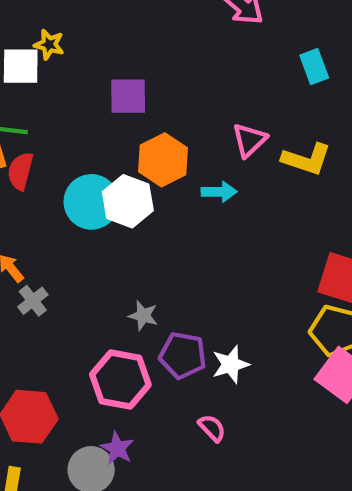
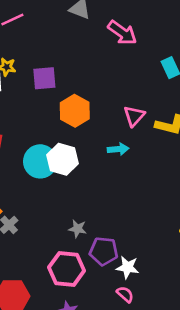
purple square: (128, 96) -> (44, 78), moved
orange hexagon: (163, 160) -> (75, 111), moved
white star: (231, 364) -> (127, 267), moved, turned 30

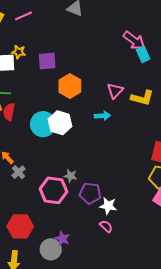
pink arrow: (122, 33) -> (134, 41), moved
pink hexagon: (67, 269) -> (53, 190), moved

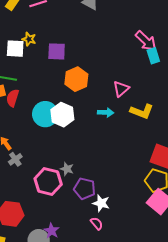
yellow L-shape: (142, 98) -> (142, 111), moved

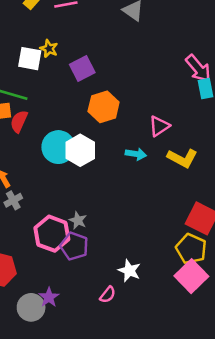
purple square: (57, 51) -> (82, 68), turned -36
purple pentagon: (85, 189) -> (74, 246), moved
white star: (101, 203) -> (129, 271), moved
pink semicircle: (97, 223) -> (108, 295), turned 72

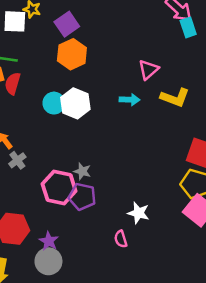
orange hexagon: (104, 107) -> (72, 54), moved
cyan circle: (58, 147) -> (54, 103), size x0.7
pink semicircle: (108, 295) -> (121, 239), turned 132
purple star: (49, 297) -> (49, 241), moved

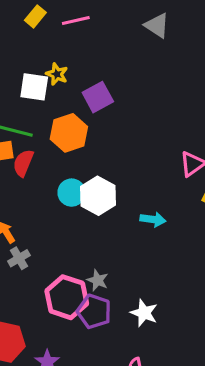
orange hexagon: (72, 54) -> (69, 133), moved
cyan arrow: (130, 100) -> (153, 219), moved
white star: (139, 213) -> (144, 313), moved

